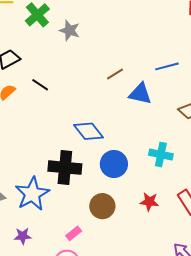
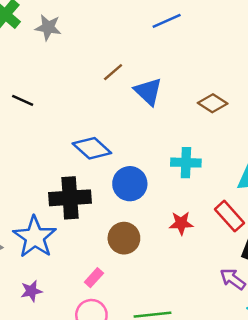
blue line: (167, 66) -> (167, 21), moved
blue triangle: (140, 94) -> (148, 91), turned 40

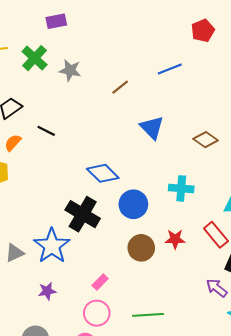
brown line: (113, 72) -> (120, 87), moved
black cross: (70, 198) -> (83, 214), turned 32
brown circle: (124, 238) -> (141, 248), moved

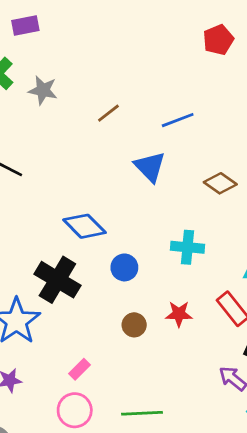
blue line: (170, 69) -> (178, 120), moved
blue circle: (133, 204) -> (124, 267), size x0.7
brown circle: (141, 248) -> (134, 325), size x0.7

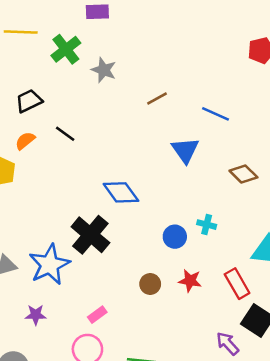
blue line: (178, 120) -> (216, 114), turned 36
cyan cross: (188, 247) -> (207, 225), size x0.7
blue circle: (124, 267) -> (175, 237), moved

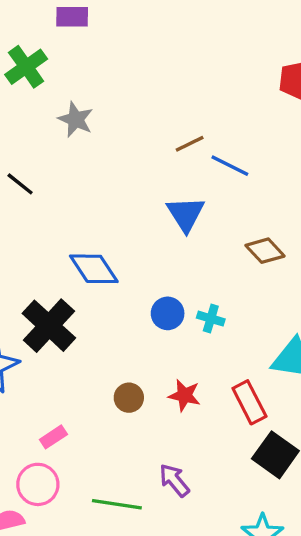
gray star: (104, 70) -> (76, 119), moved
brown line: (157, 98) -> (190, 144), moved
blue circle: (175, 237) -> (168, 313), moved
purple arrow: (228, 344) -> (174, 480), moved

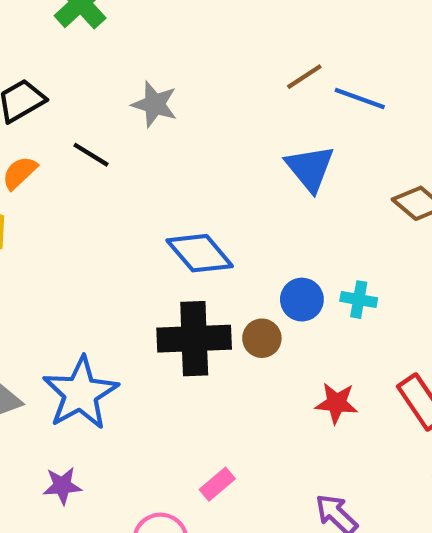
gray star: (76, 119) -> (155, 104), moved
black cross: (49, 326) -> (194, 339), moved, turned -38
brown circle: (129, 398) -> (262, 338), moved
pink rectangle: (53, 437) -> (217, 484), moved

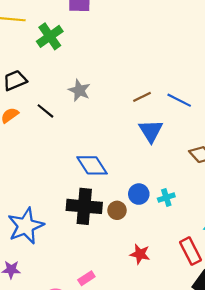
brown line: (304, 77) -> (142, 97), moved
cyan cross: (359, 300) -> (166, 198), turned -35
red star: (336, 403) -> (140, 254), moved

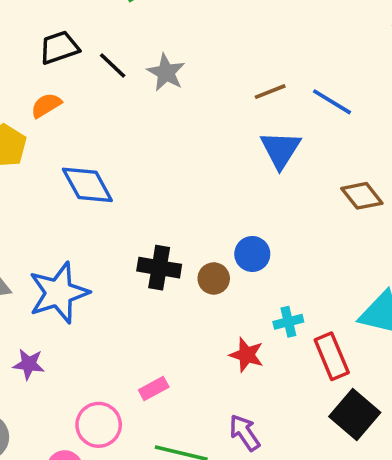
black line: (45, 111) -> (113, 65), moved
blue diamond: (92, 165) -> (87, 185), moved
cyan cross: (166, 198) -> (288, 322), moved
black cross: (84, 206) -> (159, 268), size x0.7

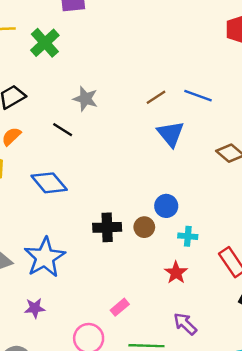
black line: (113, 65) -> (63, 130), moved
cyan cross: (288, 322) -> (188, 236), moved, turned 30
red star: (247, 355) -> (176, 273), turned 30

